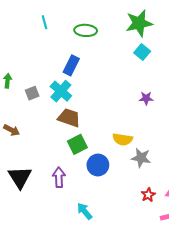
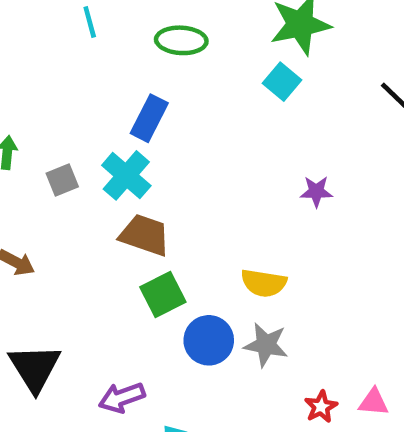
cyan square: (142, 52) -> (282, 82), moved
gray star: (141, 158) -> (266, 345), moved
purple arrow: (59, 177) -> (122, 398), moved, turned -108

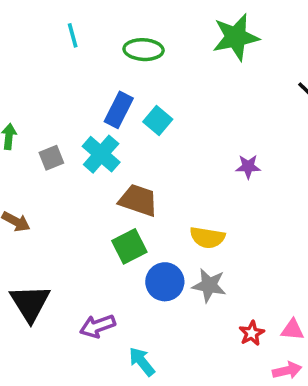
cyan square: (282, 82) -> (158, 121), moved
brown trapezoid: (145, 235) -> (138, 200), moved

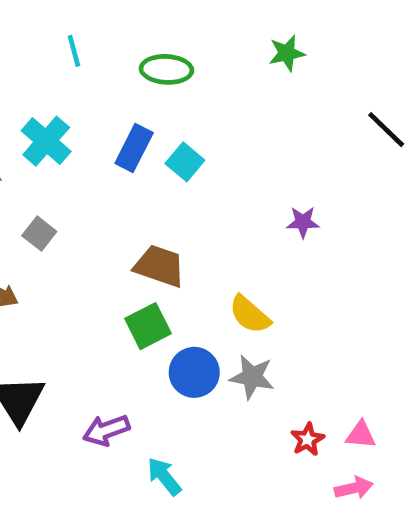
green star: (236, 37) -> (287, 53), size x0.6
cyan cross: (101, 154) -> (46, 141), moved
gray square: (51, 158) -> (39, 234), moved, turned -30
yellow semicircle: (207, 237) -> (250, 315), turned 32

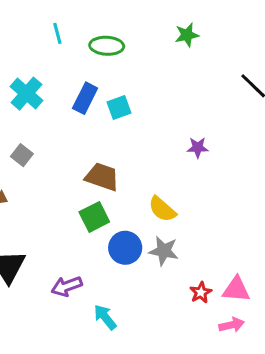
cyan line: (74, 51) -> (57, 33), moved
cyan square: (185, 162) -> (119, 107), turned 30
pink triangle: (361, 435) -> (236, 289), size x1.4

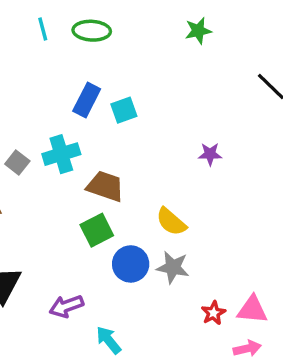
cyan line: (57, 33) -> (43, 29), moved
green ellipse: (107, 46) -> (92, 31), moved
cyan cross: (27, 94) -> (61, 154), moved, turned 32

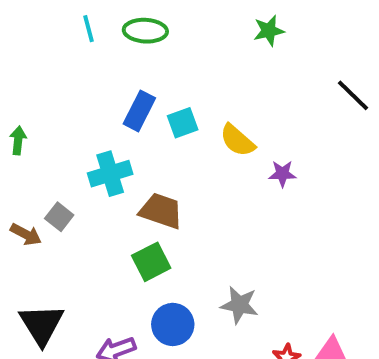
gray square: (17, 163) -> (59, 217), moved
yellow semicircle: (171, 222) -> (237, 140), moved
blue circle: (131, 264) -> (173, 324), moved

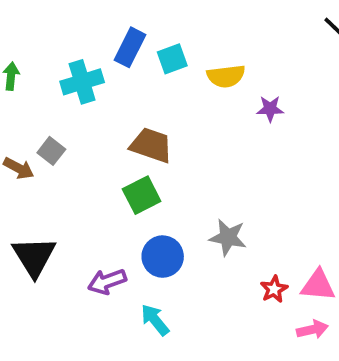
yellow semicircle: (237, 140) -> (226, 76), turned -48
cyan cross: (110, 174) -> (82, 82), moved

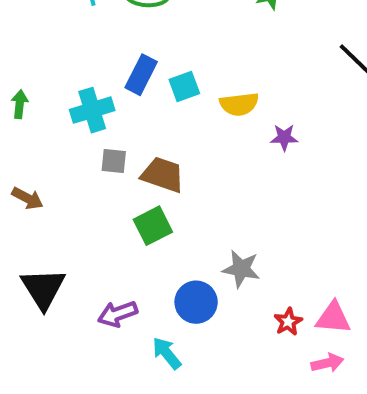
gray square: (51, 151) -> (114, 161), moved, turned -32
blue circle: (163, 257) -> (196, 302), moved

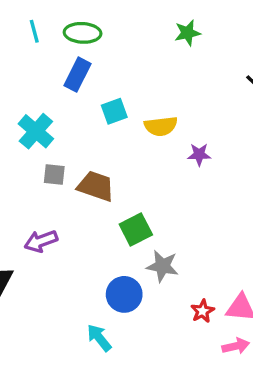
blue rectangle: (141, 75) -> (78, 75), moved
cyan cross: (92, 110) -> (36, 131), turned -32
green square: (153, 226) -> (136, 229), moved
purple arrow: (118, 314) -> (41, 241), moved

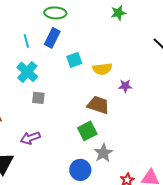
cyan line: (34, 31) -> (26, 41), moved
brown trapezoid: (96, 186) -> (98, 105), moved
gray star: (162, 266) -> (103, 153), turned 30

